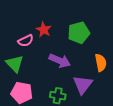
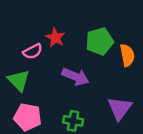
orange semicircle: (101, 63) -> (127, 55), moved
purple triangle: (83, 85) -> (120, 108), moved

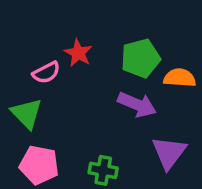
orange semicircle: (127, 55) -> (180, 78), turned -75
purple arrow: (76, 77) -> (137, 105), moved

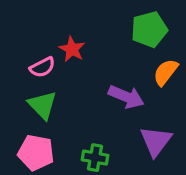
green pentagon: (141, 58) -> (149, 29), moved
orange semicircle: (180, 78) -> (166, 72), turned -56
green triangle: (27, 113) -> (42, 105), moved

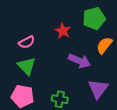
red star: (72, 49) -> (63, 31), moved

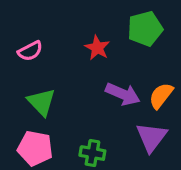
pink semicircle: (27, 42) -> (30, 51), moved
orange semicircle: (104, 45) -> (161, 96), moved

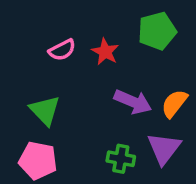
pink semicircle: (30, 51) -> (62, 50), moved
green cross: (92, 153) -> (121, 159), moved

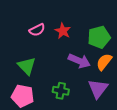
green pentagon: (157, 31) -> (99, 37), moved
green cross: (121, 159) -> (61, 91), moved

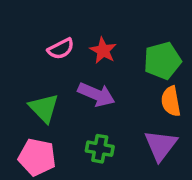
purple arrow: (79, 61) -> (96, 95), moved
orange semicircle: (104, 62) -> (171, 101), turned -48

